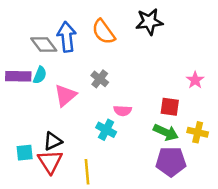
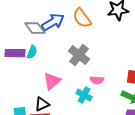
blue arrow: (67, 37) -> (53, 22), turned 65
gray cross: (100, 79) -> (79, 55), size x1.5
pink triangle: (65, 95) -> (52, 81), moved

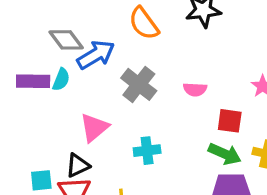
blue arrow: (53, 22) -> (96, 55), moved
pink semicircle: (97, 80) -> (195, 89), moved
cyan cross: (84, 95) -> (147, 151), turned -35

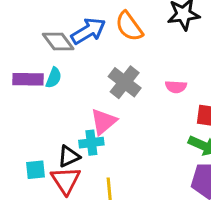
blue arrow: (96, 55) -> (88, 31), moved
pink triangle: (94, 127) -> (103, 121), moved
cyan cross: (147, 151) -> (91, 143), moved

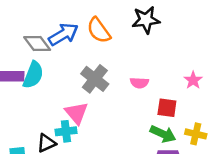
cyan semicircle: (54, 78) -> (33, 75), size x1.5
pink triangle: (103, 121) -> (76, 113), turned -30

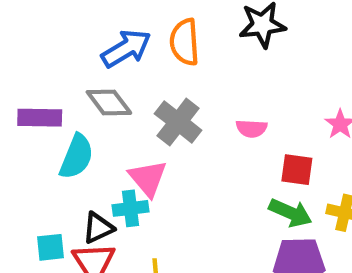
orange semicircle: (99, 30) -> (185, 42), turned 32
gray diamond: (37, 43) -> (109, 103), moved
cyan semicircle: (33, 75) -> (76, 157), moved

